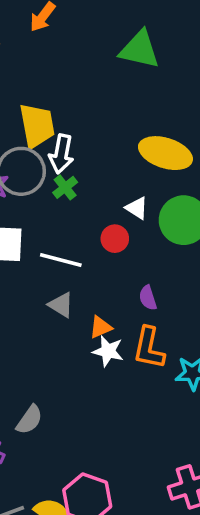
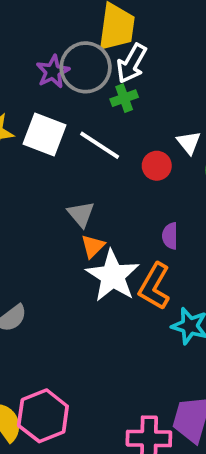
white line: (61, 260) -> (100, 145), moved
orange triangle: (101, 327) -> (93, 246), moved, turned -40
white star: (108, 351) -> (113, 276), size x1.6

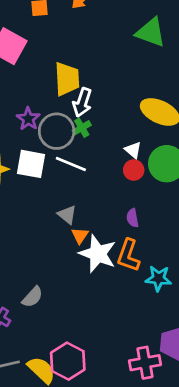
gray circle: (86, 67) -> (57, 131), moved
red circle: (157, 166) -> (134, 170), moved

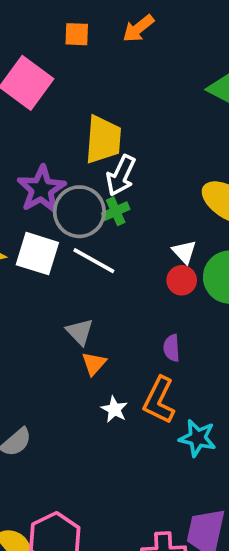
purple star: (28, 119) -> (41, 189), size x1.4
white star: (98, 254) -> (114, 409), moved, size x0.5

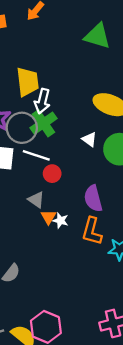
green cross: (116, 211) -> (43, 123), size x1.6
red circle: (182, 280) -> (52, 174), moved
purple semicircle: (172, 348) -> (93, 198), size x1.6
white star: (114, 409) -> (60, 220), moved

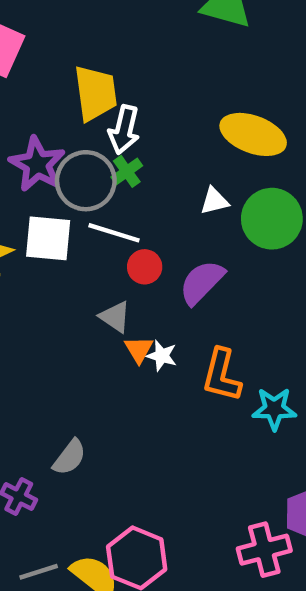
green cross: (43, 123) -> (127, 171), size x0.6
white triangle: (89, 139) -> (214, 201), turned -49
purple semicircle: (93, 198) -> (202, 282), moved, turned 60

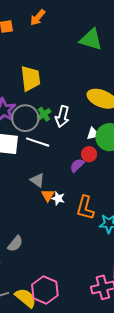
white arrow: (124, 130) -> (62, 117), moved
white triangle: (214, 201) -> (93, 134), moved
red circle: (145, 267) -> (89, 154), moved
purple semicircle: (202, 282) -> (77, 165), size x0.7

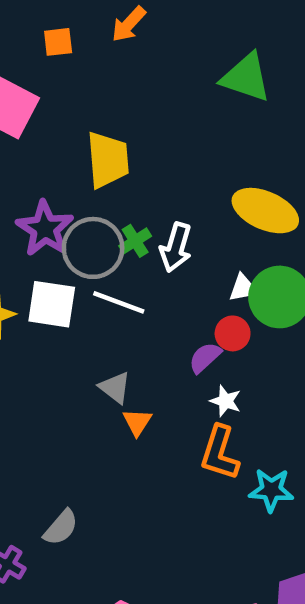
white star: (58, 198) -> (225, 401), moved

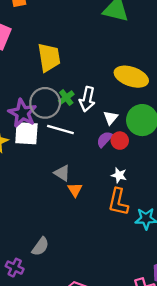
purple star: (45, 229) -> (22, 113), moved
white triangle: (243, 288) -> (111, 118), moved, turned -35
purple semicircle: (205, 358) -> (105, 139), moved

